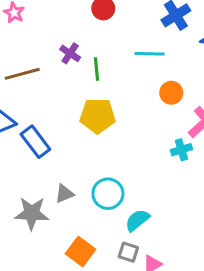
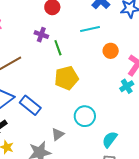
purple cross: (70, 53) -> (41, 35), moved
cyan circle: (108, 194) -> (85, 116), moved

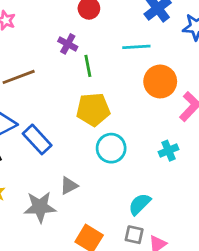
orange circle: (111, 51) -> (160, 81), size x1.5
cyan cross: (127, 86) -> (169, 151), moved
cyan circle: (85, 116) -> (111, 148), moved

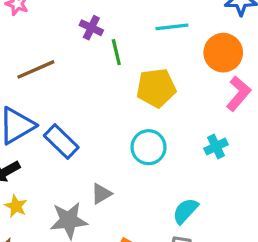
orange circle: (160, 81) -> (223, 53), moved
yellow pentagon: (93, 110) -> (156, 88), moved

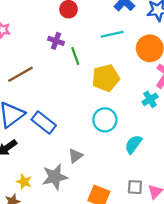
cyan cross: (216, 146) -> (150, 99), moved
yellow star: (16, 206) -> (24, 182), moved
cyan semicircle: (185, 211) -> (133, 144), moved

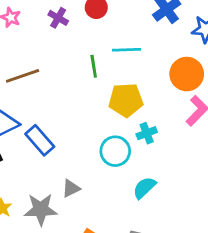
cyan line: (112, 34) -> (126, 50), moved
purple cross: (56, 41) -> (58, 18), moved
cyan cross: (150, 99) -> (147, 133), moved

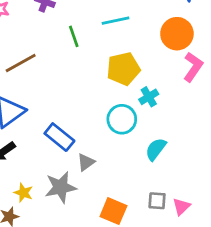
green line: (94, 66) -> (74, 36), moved
blue rectangle: (40, 140) -> (59, 137), moved

